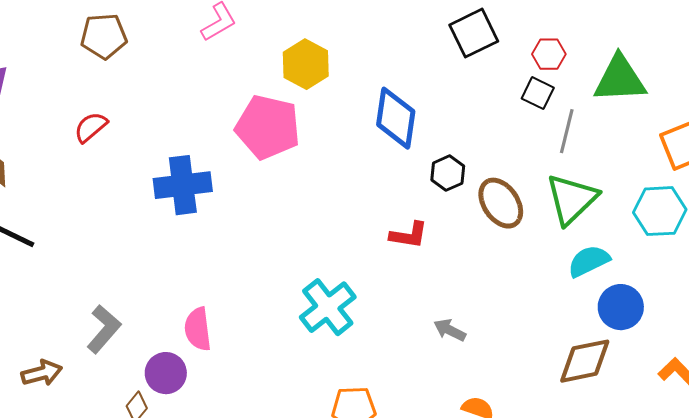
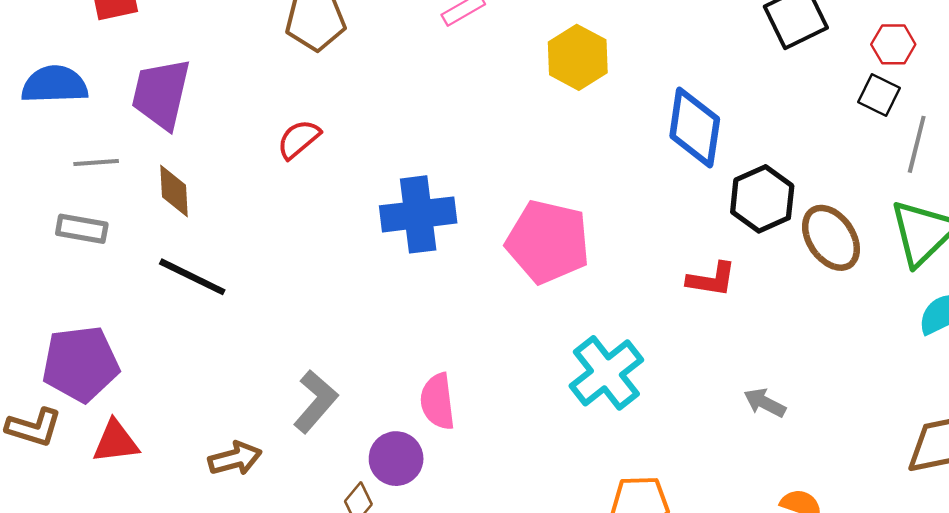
pink pentagon: (268, 127) -> (548, 242), moved
black hexagon: (448, 173) -> (762, 199), size x1.4

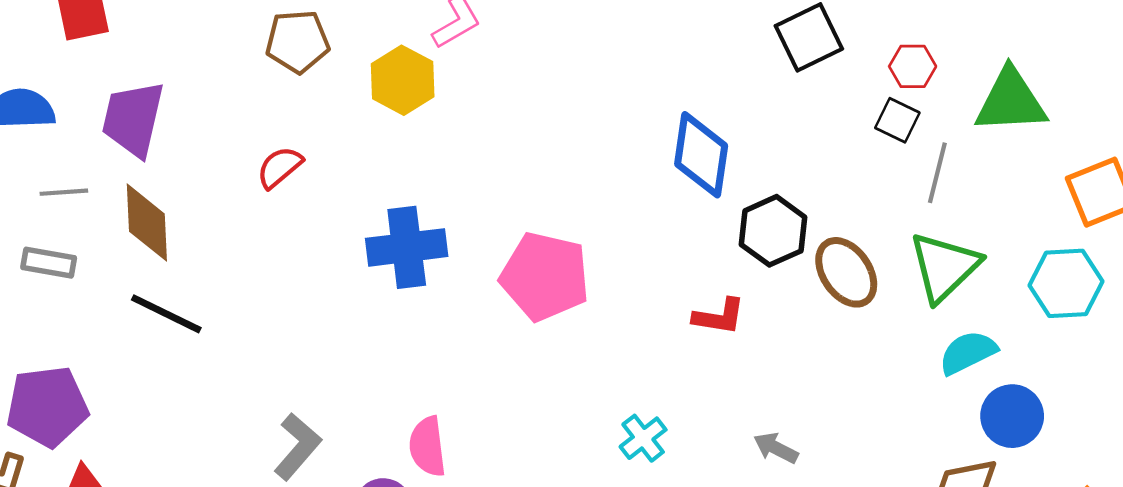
yellow hexagon: (578, 57) -> (403, 80), moved
brown diamond: (174, 191) -> (147, 223), size x1.4
cyan cross: (606, 373) -> (643, 438), moved, size x0.6

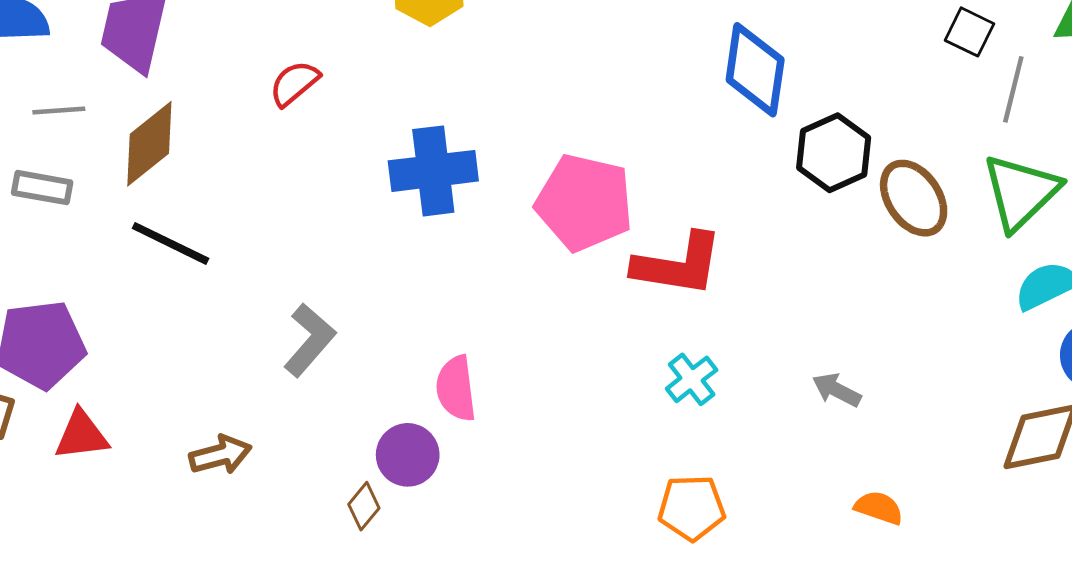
brown diamond: (147, 223) -> (149, 144), turned 54
red L-shape: (719, 317) -> (678, 265), moved, size x1.6
gray L-shape: (297, 446) -> (309, 340), moved

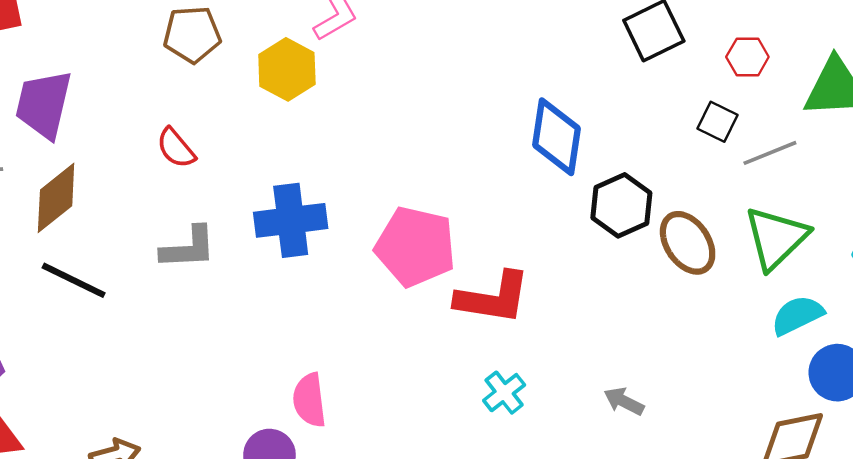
black square: (969, 32) -> (718, 122), moved
red semicircle: (294, 83) -> (176, 148), turned -90
gray line: (1013, 89) -> (770, 153), turned 54
gray L-shape: (309, 340) -> (188, 248), moved, turned 46

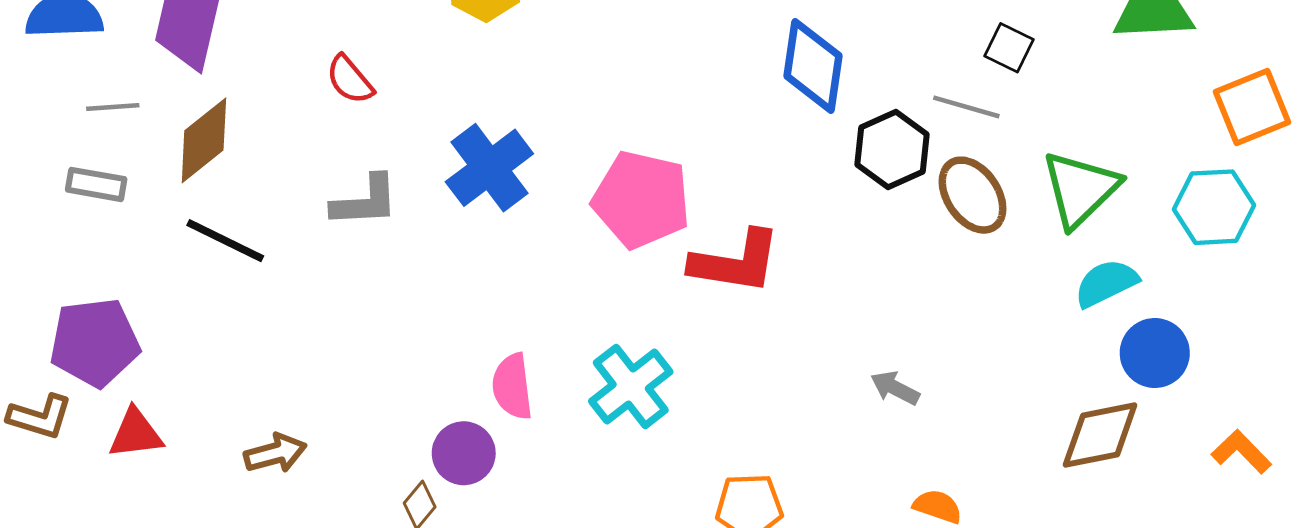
gray line: (770, 153) -> (966, 107), moved, turned 38
blue cross: (291, 220) -> (489, 168), turned -30
cyan cross: (504, 393) -> (631, 386), moved, size x1.6

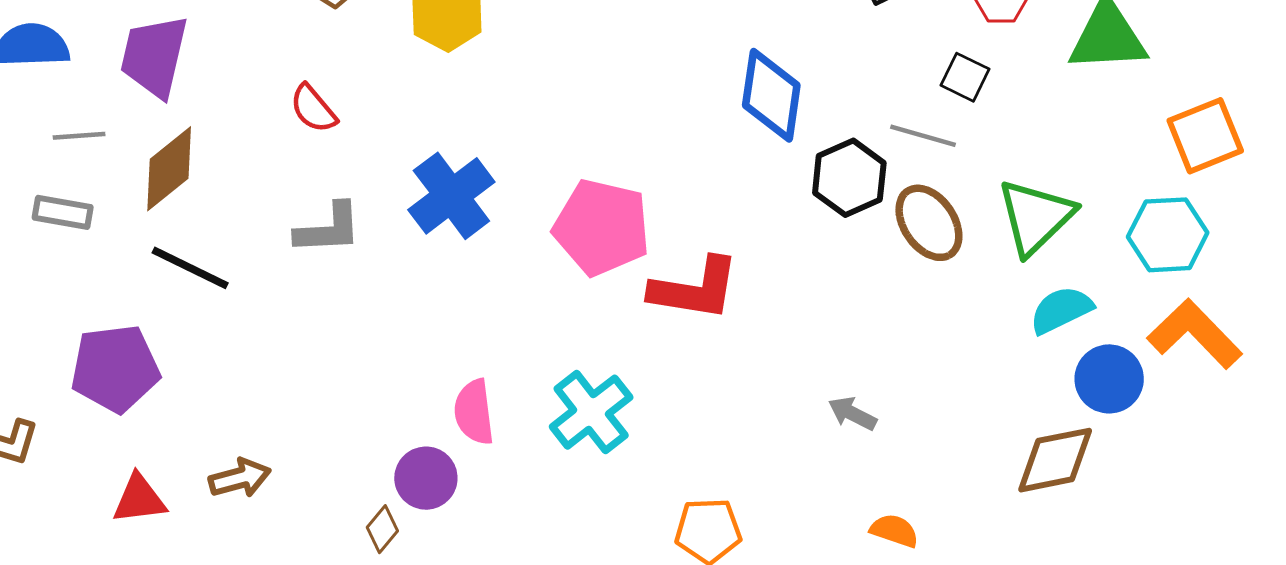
purple pentagon: (95, 342) -> (115, 368), moved
red triangle: (136, 434) -> (139, 499), moved
orange L-shape: (1241, 452) -> (1195, 334), moved, size x1.6

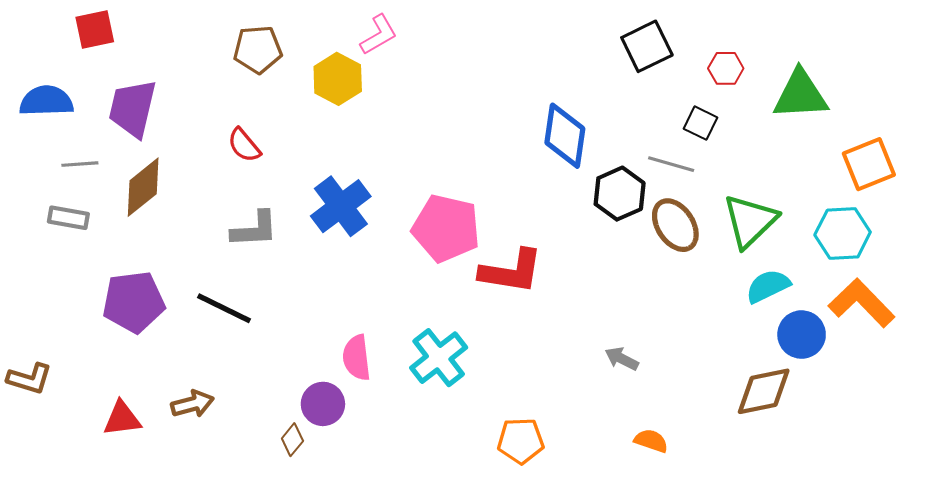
black line: (190, 268) -> (224, 308), moved
purple pentagon: (115, 368) -> (134, 302), moved

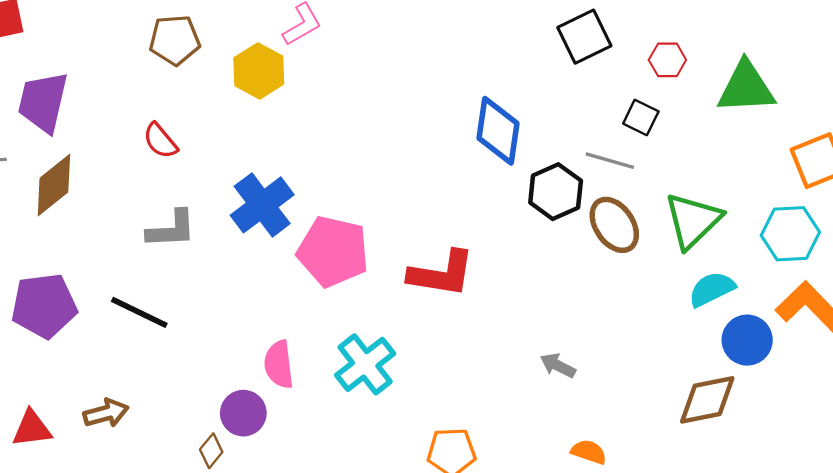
pink pentagon: (446, 228) -> (333, 251), moved

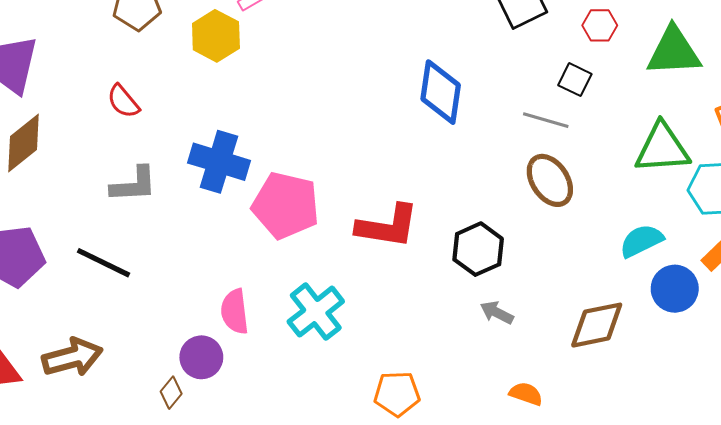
black hexagon: (556, 192) -> (478, 249), moved
blue cross: (262, 205) -> (219, 162), turned -36
green triangle: (693, 220) -> (662, 148), moved, turned 40
brown diamond: (707, 400) -> (597, 325), moved
brown arrow: (106, 413) -> (72, 357), size x1.4

